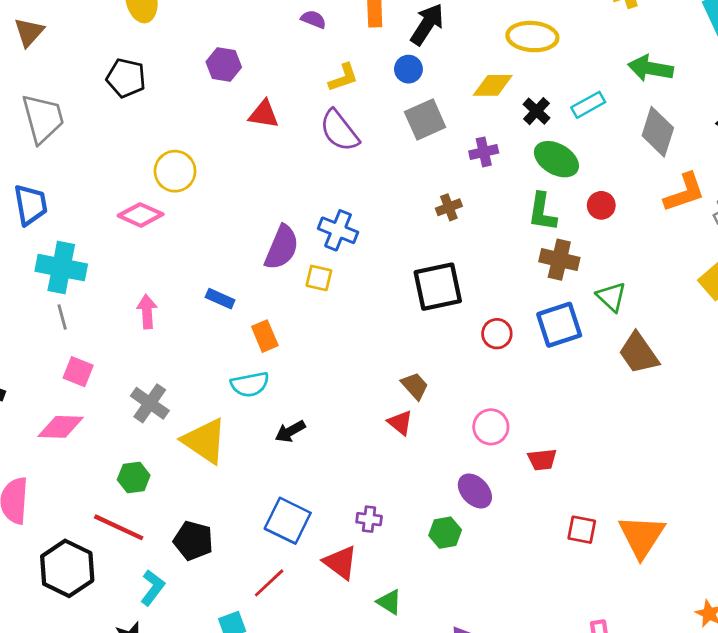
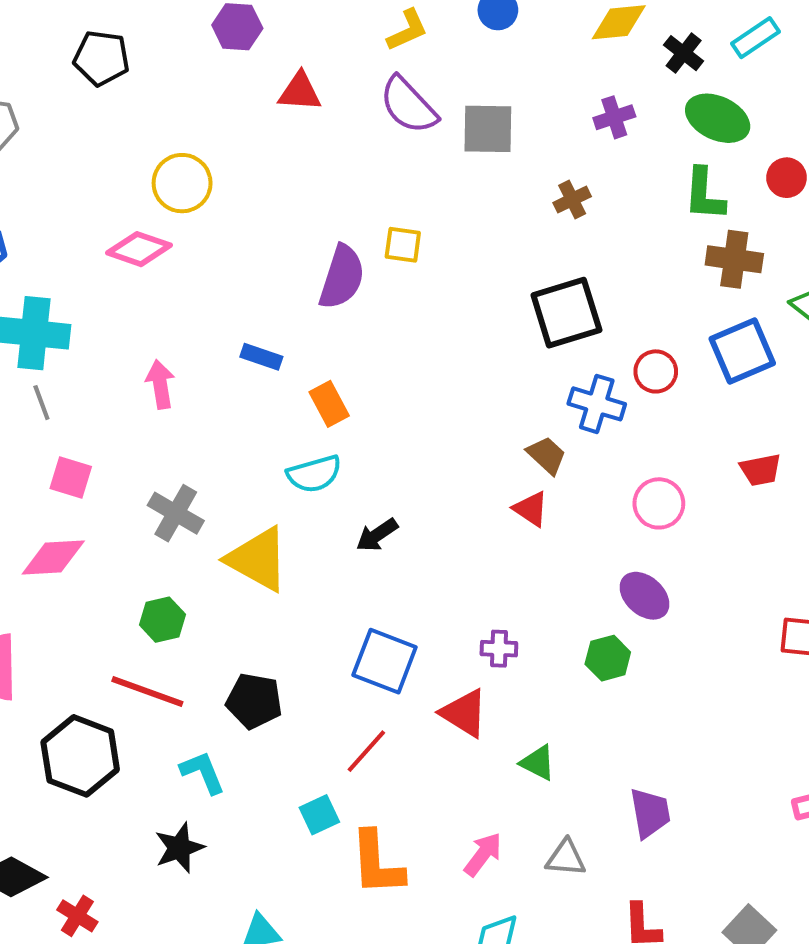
gray square: (425, 120) -> (488, 129), moved, turned 30
blue cross: (338, 230) -> (597, 404), moved
yellow square: (319, 278) -> (403, 245), moved
red trapezoid: (542, 460) -> (761, 470), moved
cyan L-shape: (152, 588) -> (203, 772), turned -54

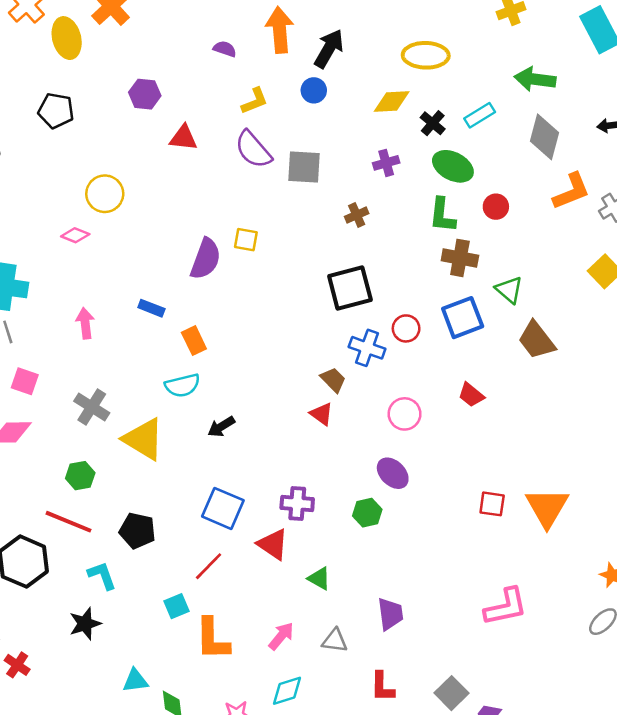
pink diamond: (139, 249) -> (75, 235), size x0.7
red trapezoid: (761, 470) -> (471, 395), turned 48
purple cross: (499, 649) -> (297, 503), size x1.4

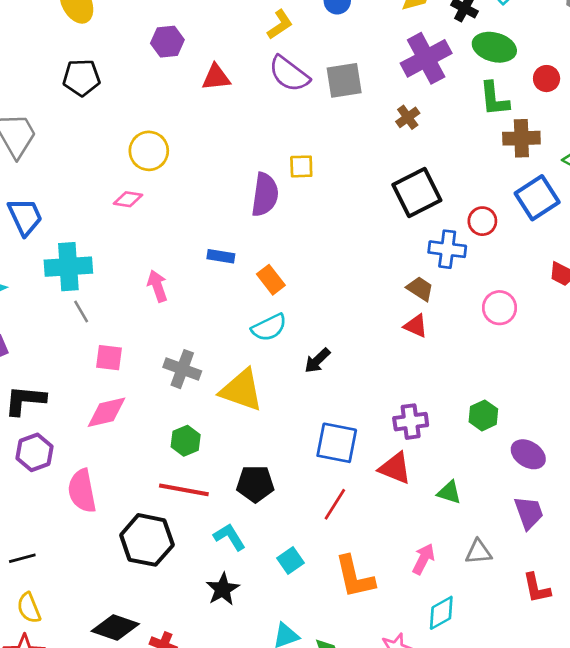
purple cross: (386, 163) -> (426, 58), size x1.8
purple ellipse: (393, 473) -> (528, 454), moved
cyan square: (176, 606) -> (290, 560), moved

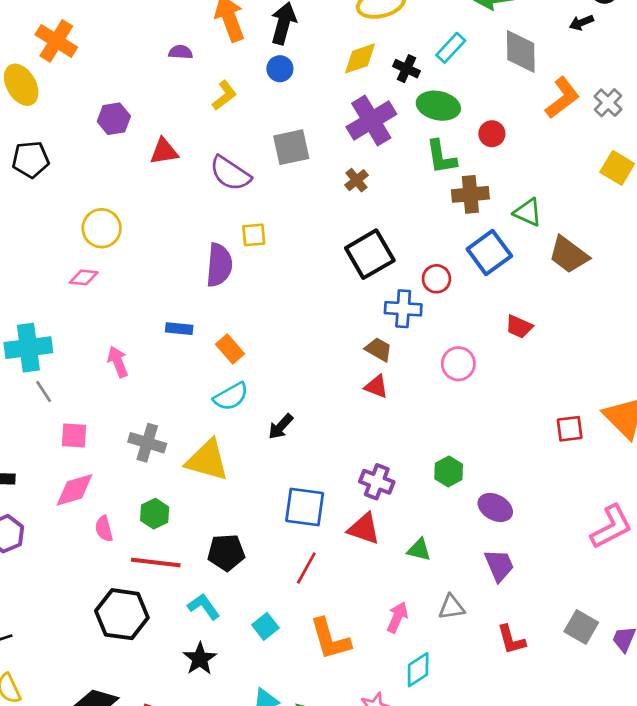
purple semicircle: (289, 74) -> (230, 173), moved
purple cross: (411, 422) -> (377, 482), turned 32
pink semicircle: (82, 491) -> (104, 529), moved, size x0.6

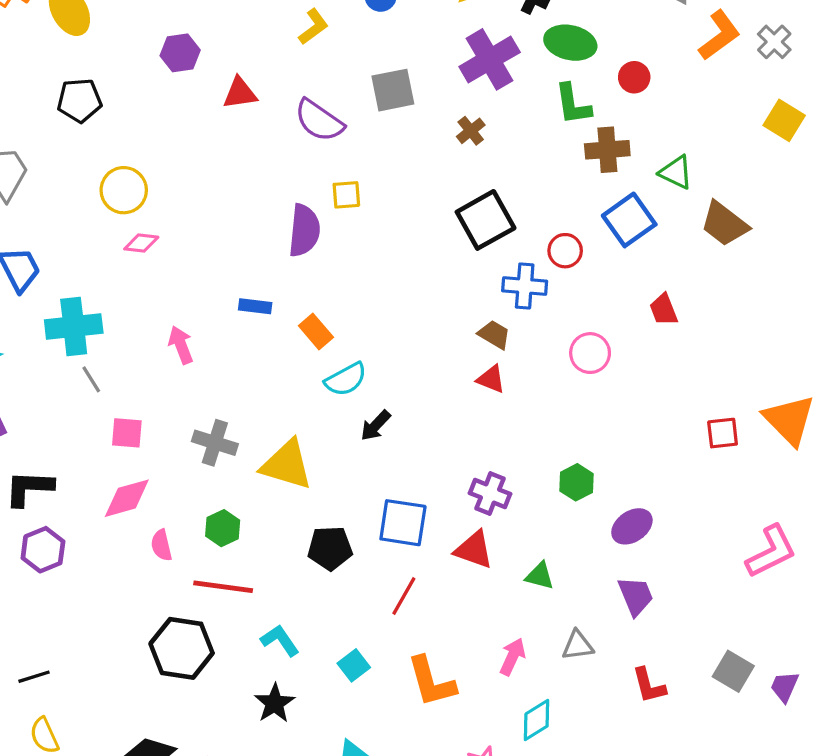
yellow circle: (102, 228) -> (124, 190), moved
red trapezoid: (519, 327) -> (664, 310), turned 44
cyan semicircle: (231, 396) -> (346, 379), moved
purple ellipse: (495, 507) -> (632, 526), turned -64
black pentagon: (226, 552) -> (330, 548), moved

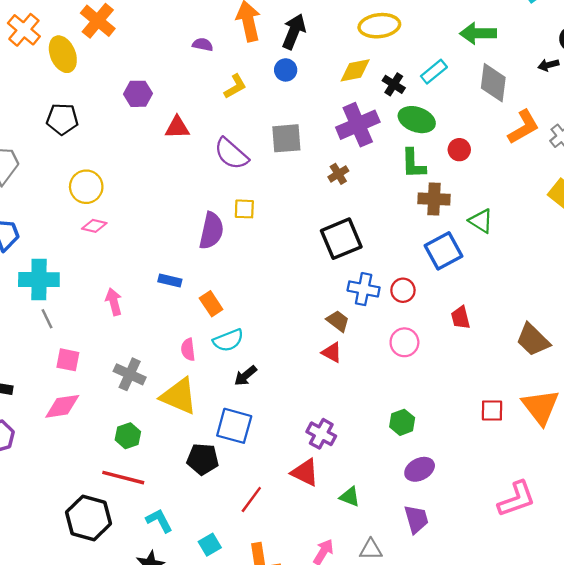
brown trapezoid: (724, 224) -> (533, 340), moved
red circle: (565, 251) -> (403, 290), moved
green hexagon: (576, 482) -> (402, 422), moved
blue square: (403, 523) -> (234, 426), moved
pink semicircle: (161, 545) -> (188, 350), moved

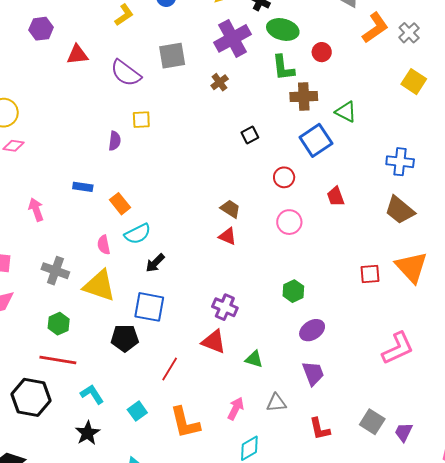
purple semicircle: (211, 231) -> (115, 141), size x0.6
black square: (341, 239) -> (250, 135), moved, size x0.5
blue cross: (364, 289) -> (400, 162), moved

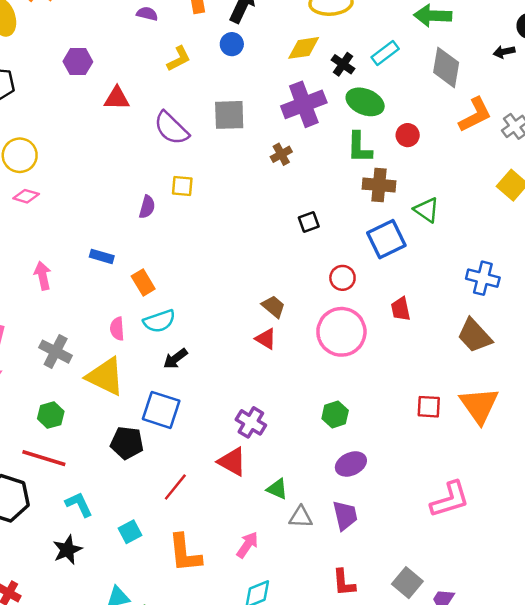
pink circle: (289, 222) -> (341, 332), size x1.6
gray triangle: (276, 403) -> (301, 517), moved

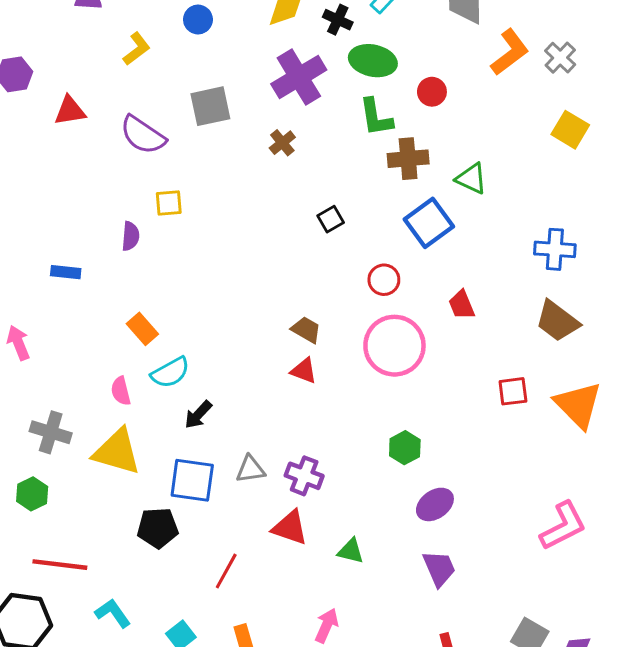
blue rectangle: (102, 256) -> (66, 272), moved
red square: (429, 407) -> (513, 391), moved
green hexagon: (51, 415) -> (32, 494), moved
gray triangle: (301, 517) -> (251, 469), moved

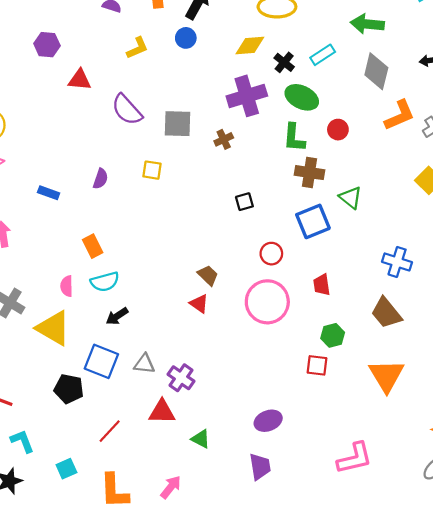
gray square: (210, 106) -> (178, 124), moved
yellow square: (169, 203) -> (152, 170), moved
red square: (513, 391) -> (317, 365), moved
green hexagon: (405, 448) -> (333, 335), moved
red triangle: (290, 528) -> (162, 412), turned -32

